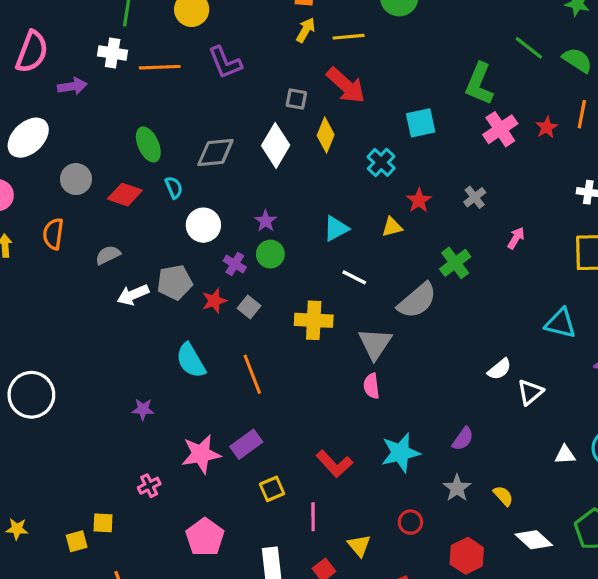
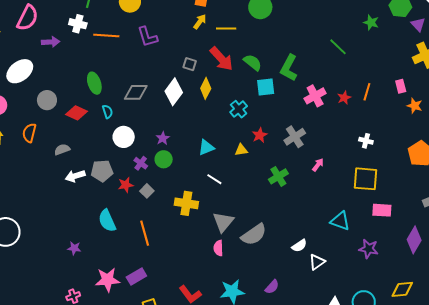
green semicircle: (577, 60) -> (253, 62), moved
green L-shape: (479, 84) -> (289, 68), moved
gray cross: (475, 197) -> (295, 137), size x1.5
gray semicircle: (417, 301) -> (254, 235), moved

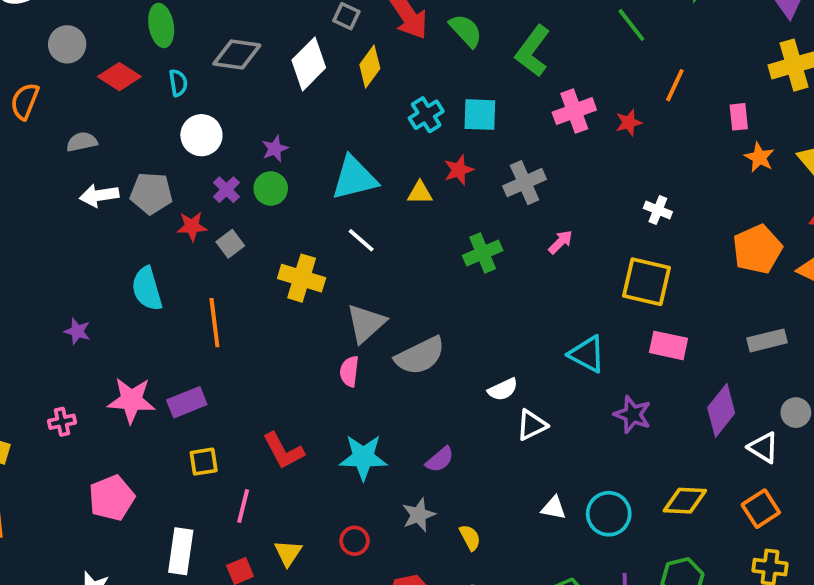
cyan square: (266, 87) -> (480, 115), moved
orange line: (367, 92) -> (675, 85), moved
cyan triangle: (206, 147) -> (354, 178), size x1.5

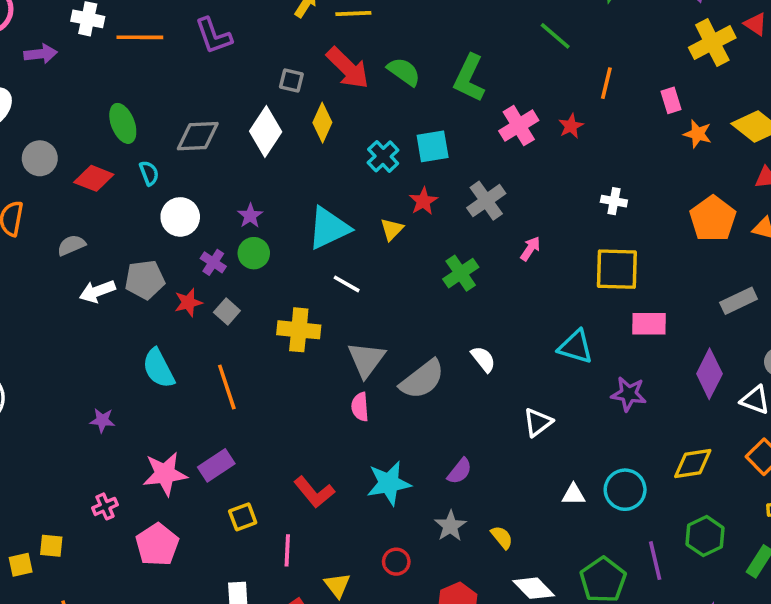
yellow triangle: (420, 193) -> (392, 229), turned -35
white semicircle: (503, 389) -> (483, 359), moved, turned -92
pink pentagon: (112, 498) -> (157, 545), moved

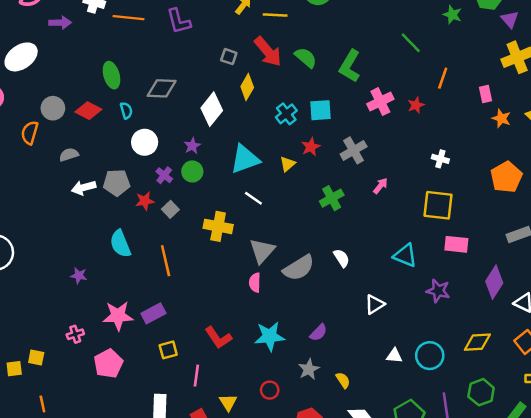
white diamond: (266, 132) -> (212, 109), moved
gray circle: (40, 158) -> (53, 108), moved

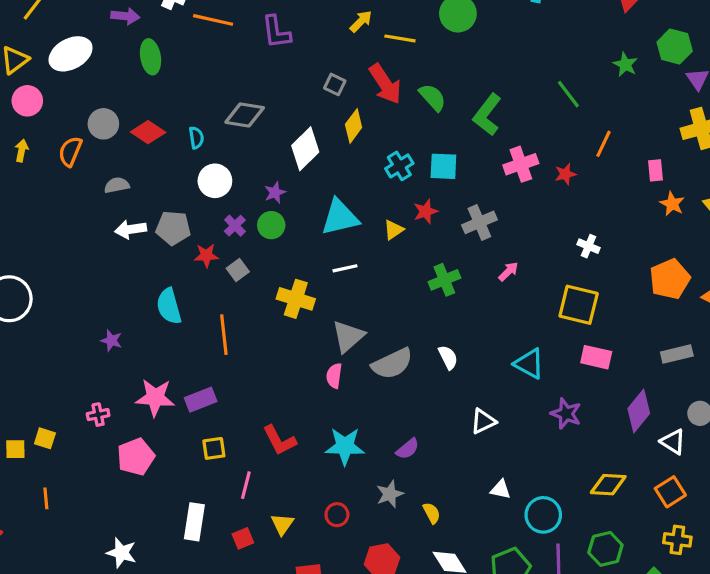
green ellipse: (111, 75) -> (151, 57), moved
white line: (253, 198) -> (345, 268), turned -54
cyan circle: (430, 356) -> (543, 515), moved

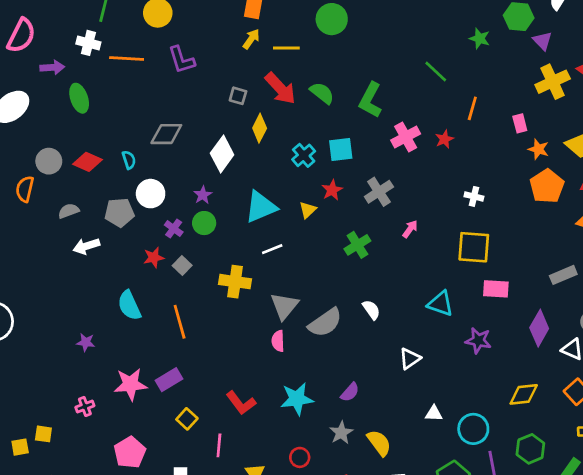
gray pentagon: (173, 228) -> (119, 212), moved
orange pentagon: (670, 279) -> (547, 186), moved
yellow square: (214, 448) -> (187, 419), turned -30
pink pentagon: (136, 457) -> (130, 452), moved
yellow semicircle: (432, 513) -> (379, 443), size x1.5

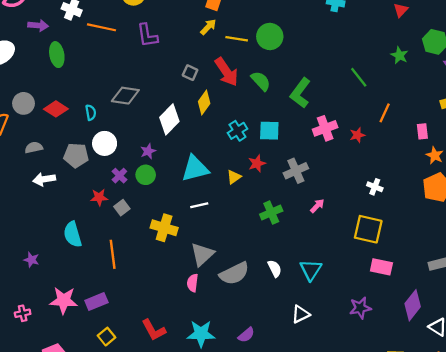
green circle: (332, 19) -> (270, 36), moved
cyan triangle: (440, 304) -> (311, 270), moved, turned 35
purple star: (478, 341) -> (360, 308), turned -30

